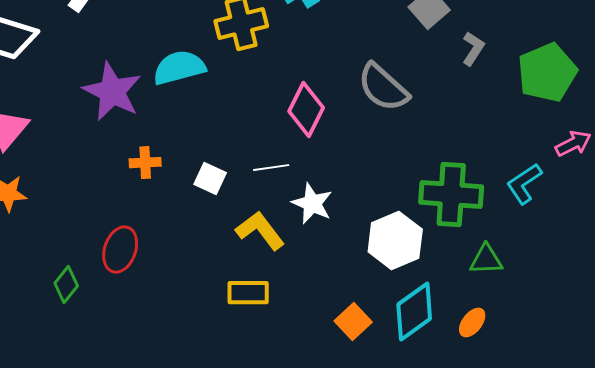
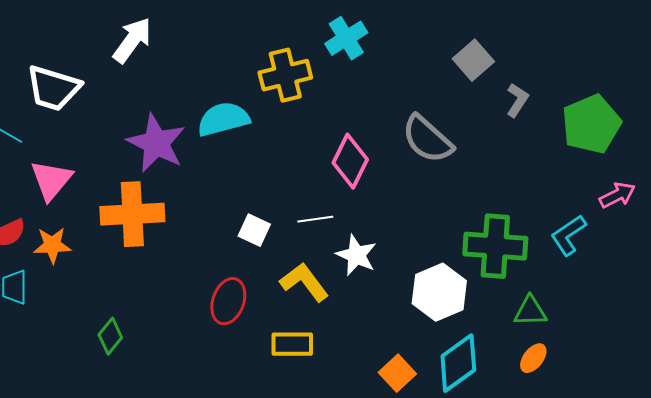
orange cross: (145, 163) -> (132, 214), moved, size x2.0
red ellipse: (120, 250) -> (228, 301), moved
orange ellipse: (472, 323) -> (533, 358), moved

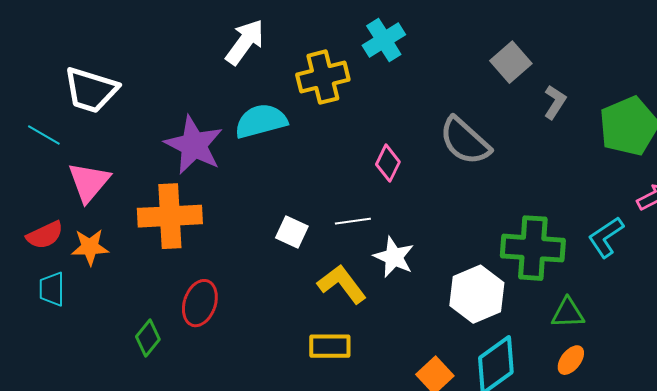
white arrow: (132, 40) -> (245, 42), moved
pink diamond: (350, 161) -> (388, 163), size x0.7
red ellipse: (228, 301) -> (200, 303), moved

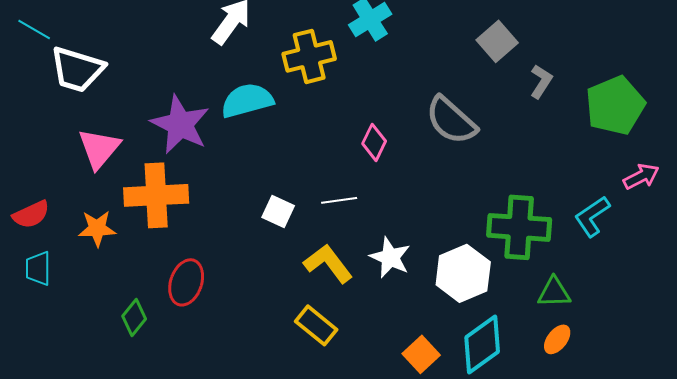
cyan line: (44, 135) -> (34, 29), moved
pink triangle: (89, 182) -> (99, 148), moved
orange star: (90, 247) -> (97, 228), moved
white star: (394, 257) -> (390, 257), moved
yellow rectangle: (330, 346) -> (316, 325), turned 39

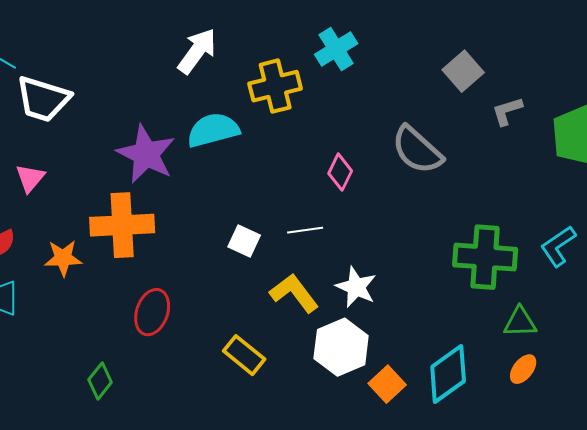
gray L-shape: (541, 81) -> (507, 111), turned -140
pink triangle: (99, 148) -> (30, 178), moved, size x0.7
white hexagon: (463, 273) -> (341, 347), moved
green diamond: (134, 317) -> (100, 381), moved
yellow rectangle: (316, 325) -> (244, 355), moved

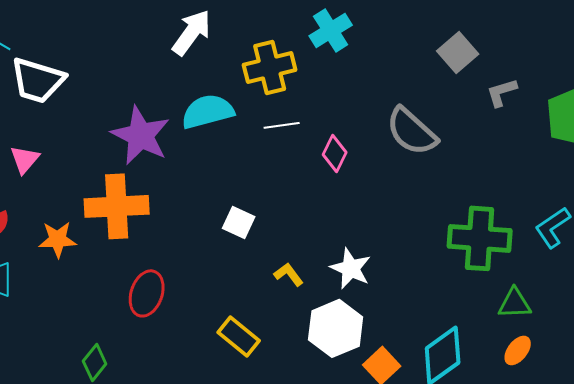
white line: (305, 230) -> (282, 125), moved
yellow L-shape: (294, 293) -> (289, 274), size x0.6

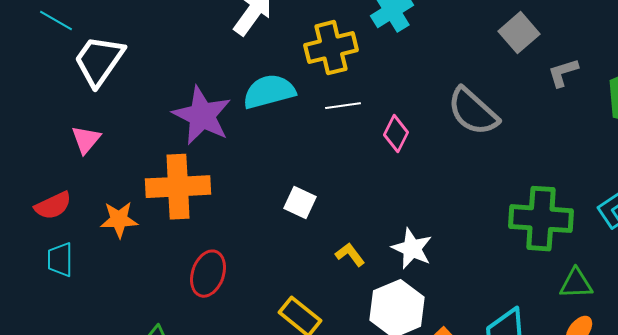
white trapezoid: (38, 80) -> (99, 61), turned 108

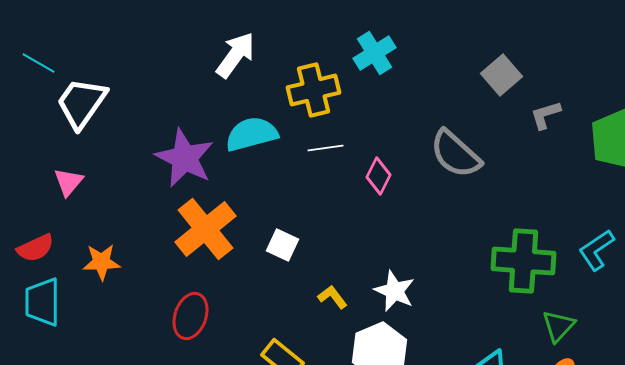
orange cross: (178, 187) -> (206, 229), moved, turned -36
cyan trapezoid: (60, 260) -> (43, 302), size x1.4
green triangle: (576, 284) -> (559, 326), turned -45

